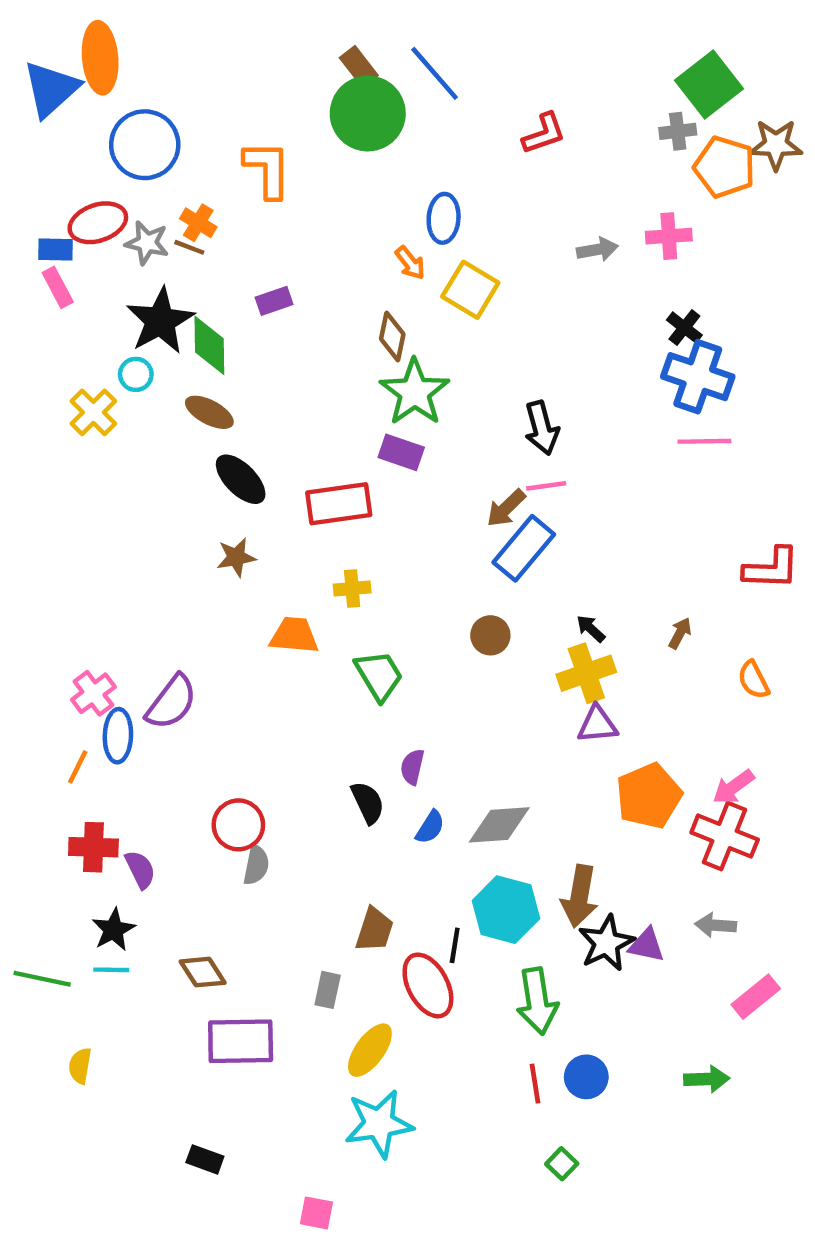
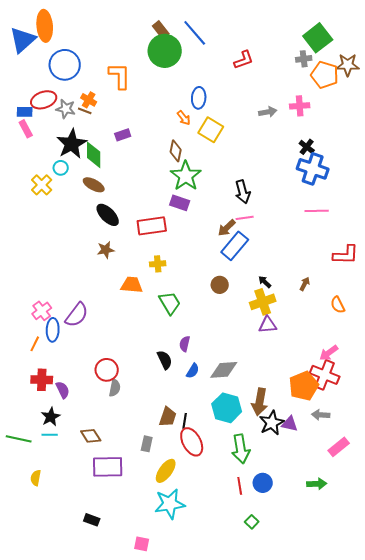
pink line: (704, 441) -> (317, 211), moved
orange pentagon: (649, 796) -> (304, 386), moved
black line: (455, 945) -> (185, 421), moved

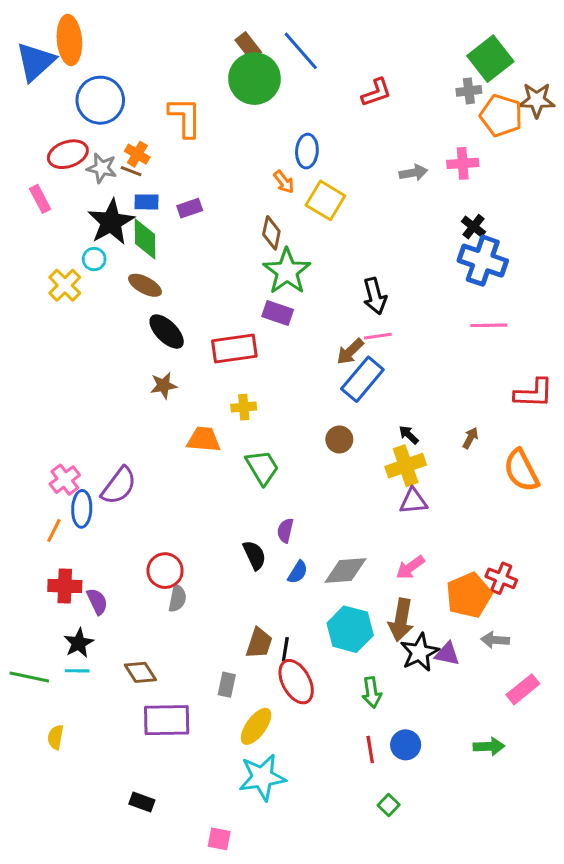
blue rectangle: (25, 112) -> (147, 202), moved
orange semicircle: (338, 305) -> (521, 470), size x1.6
pink arrow: (329, 353) -> (410, 567), moved
red cross: (325, 375) -> (501, 578), size x0.7
green arrow: (241, 449) -> (372, 692), size x0.7

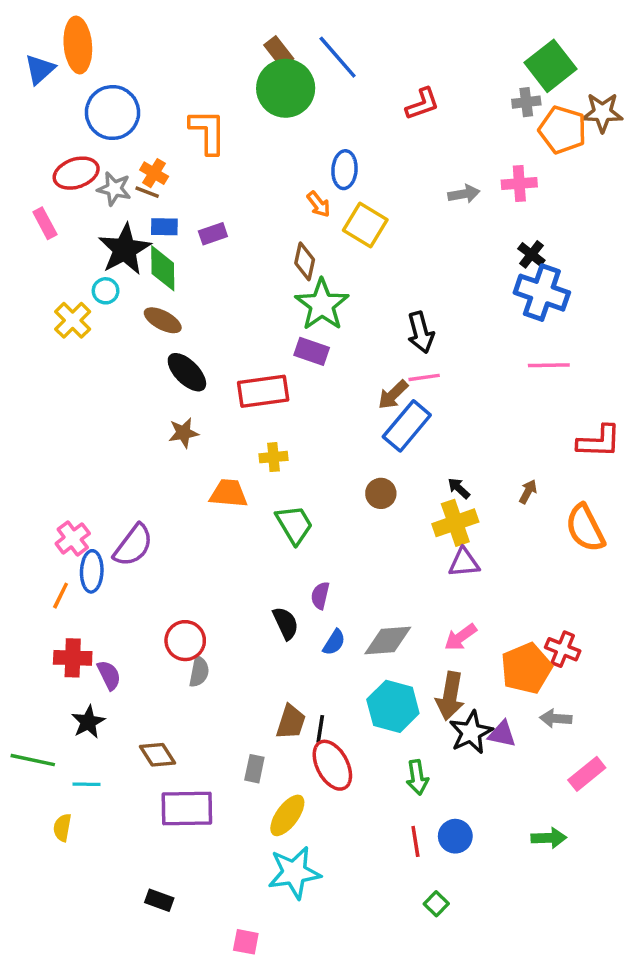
blue triangle: (35, 62) -> (40, 69), size x0.7
cyan line: (77, 671) -> (87, 784), moved

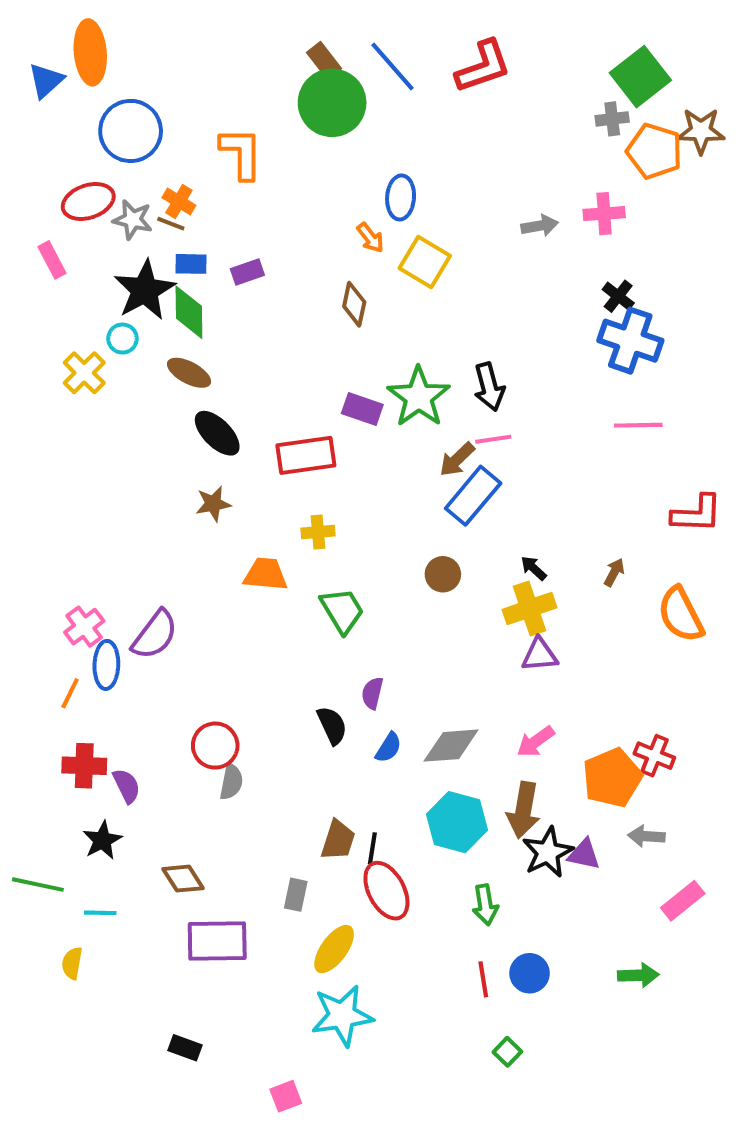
red L-shape: (422, 104) -> (483, 66), moved, size x1.4
green star: (322, 305) -> (419, 397), moved
pink square: (246, 942) -> (286, 1096), turned -32

